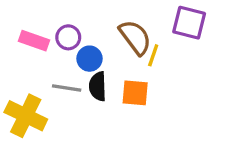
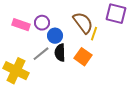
gray line: (67, 88) -> (41, 54), turned -48
orange square: (135, 93) -> (83, 57), turned 30

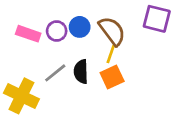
yellow line: (94, 34) -> (111, 54), moved
blue circle: (55, 36) -> (80, 27), moved
orange square: (83, 57) -> (112, 77), turned 30

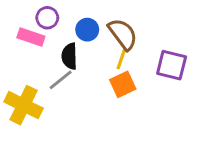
purple square: (157, 19) -> (172, 65), moved
purple circle: (57, 31) -> (47, 18), moved
black semicircle: (81, 72) -> (69, 56), moved

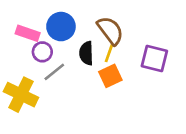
purple circle: (47, 18) -> (42, 52), moved
blue circle: (87, 30) -> (61, 27), moved, size x1.4
black semicircle: (69, 56) -> (86, 53), moved

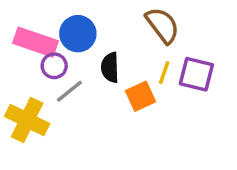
brown semicircle: (110, 31) -> (163, 25), moved
pink rectangle: (28, 33) -> (36, 42), size x1.4
yellow line: (109, 53) -> (164, 73), moved

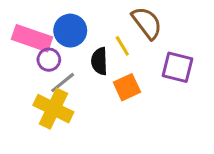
yellow line: (164, 73) -> (122, 46), moved, turned -50
yellow cross: (27, 120) -> (53, 109), moved

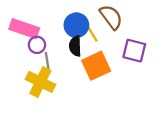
blue circle: (70, 31) -> (76, 25), moved
gray line: (63, 83) -> (47, 62), turned -60
orange square: (127, 87) -> (96, 66), size x1.4

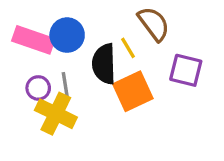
blue circle: (76, 25) -> (67, 35), moved
purple circle: (37, 45) -> (38, 88), moved
black semicircle: (75, 46) -> (104, 64), size x1.4

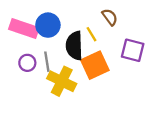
brown semicircle: (154, 24) -> (110, 17), size x0.7
yellow cross: (56, 114) -> (62, 81), moved

